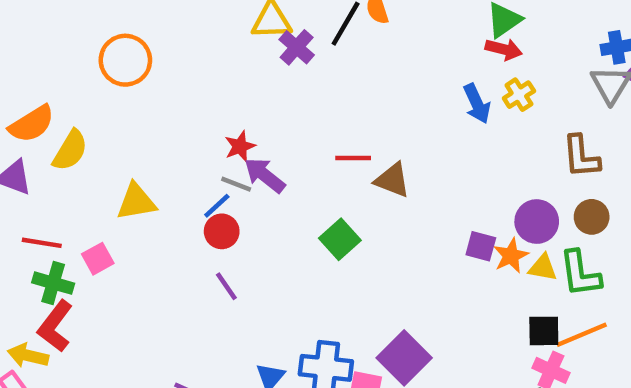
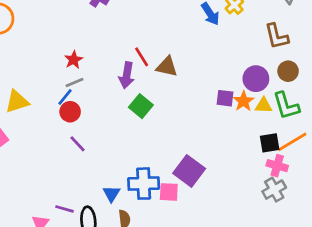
red line: (353, 158) -> (142, 57), turned 66
purple arrow: (265, 175) -> (127, 75), moved, turned -110
gray line: (236, 184) -> (75, 82), turned -36

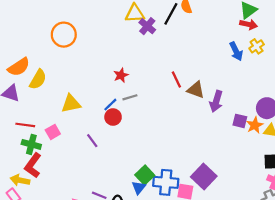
purple arrow: (127, 75) -> (216, 101), moved
gray line: (75, 82) -> (130, 97), moved
green square: (141, 106) -> (145, 175), moved
purple line: (78, 144) -> (92, 141), moved

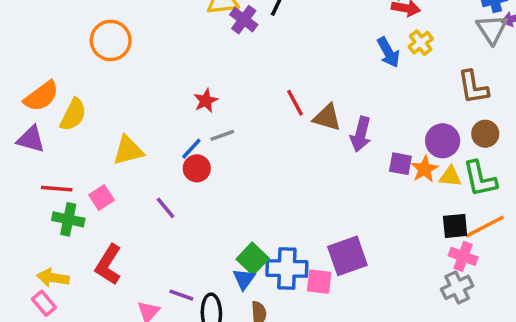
red L-shape: (33, 165) -> (108, 265), moved
purple square: (204, 176) -> (347, 256), turned 30

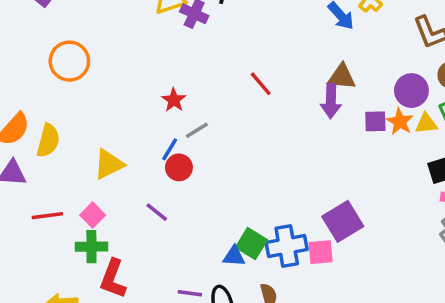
brown triangle: (327, 117) -> (342, 77), moved
green cross: (68, 219) -> (91, 247), moved
blue triangle: (244, 279) -> (234, 256), moved, turned -50

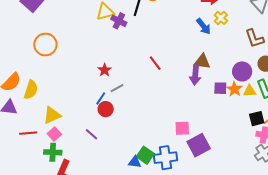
yellow triangle: (109, 164) -> (52, 115), moved
pink square: (321, 252) -> (182, 128), moved

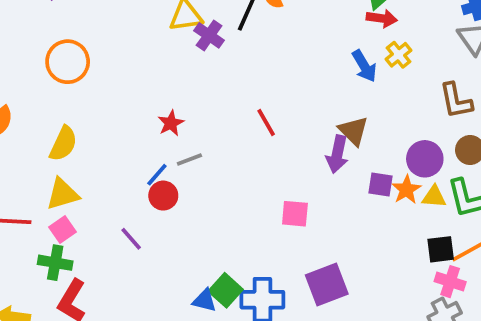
brown triangle: (202, 62) -> (353, 131), turned 30
yellow semicircle: (31, 90) -> (63, 144), moved
pink square: (182, 128) -> (295, 214), moved

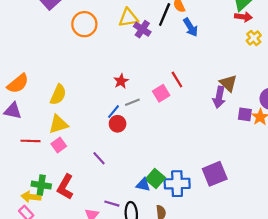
orange circle: (68, 62) -> (84, 24), moved
blue arrow: (364, 66) -> (191, 27), moved
pink square: (295, 214) -> (161, 93), moved, turned -35
purple line: (131, 239) -> (99, 158), moved
green cross: (55, 263) -> (41, 185), moved

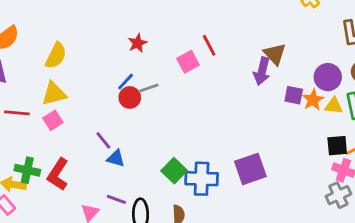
gray line: (132, 102) -> (149, 88), moved
blue triangle: (143, 185) -> (116, 158), moved

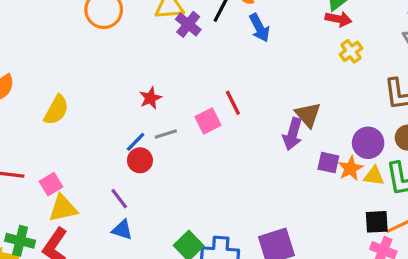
gray line: (149, 88) -> (166, 134), moved
yellow triangle: (54, 94) -> (63, 208), moved
purple line: (103, 140) -> (119, 199), moved

